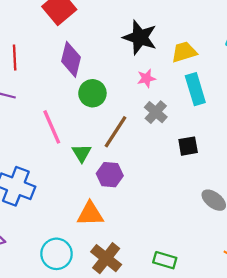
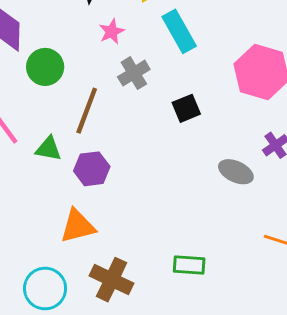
gray cross: (156, 112) -> (134, 73), turned 30
green triangle: (82, 153) -> (48, 149), turned -36

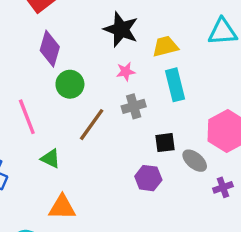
green triangle: (48, 149) -> (51, 158), moved
purple hexagon: (92, 169) -> (148, 178), moved
gray ellipse: (236, 172) -> (195, 161), moved

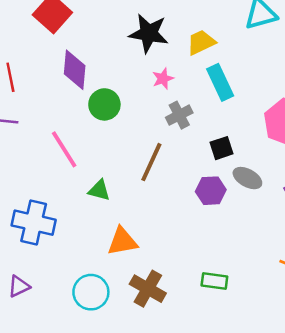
brown line: (92, 125) -> (151, 162), moved
gray ellipse: (195, 161) -> (247, 178), moved

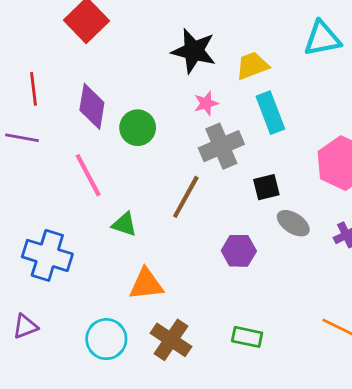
purple diamond: (75, 70) -> (92, 106), moved
gray cross: (179, 115) -> (221, 146), size x1.4
purple hexagon: (211, 191) -> (239, 251), moved

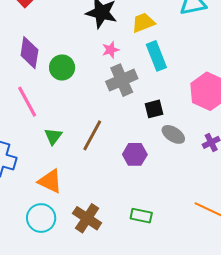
brown line: (186, 197) -> (92, 135), moved
green triangle: (124, 224) -> (53, 136), turned 48
orange triangle: (146, 284) -> (50, 181), moved, turned 32

